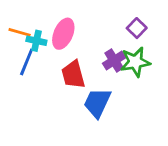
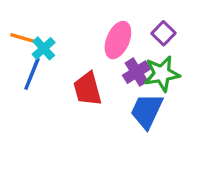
pink ellipse: (63, 34) -> (118, 40), moved
cyan cross: (36, 41) -> (44, 48), turned 36
blue trapezoid: (97, 103) -> (147, 111), moved

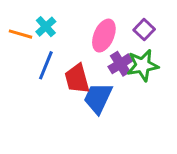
cyan cross: (44, 48) -> (46, 27), moved
blue line: (32, 74) -> (46, 65), moved
blue trapezoid: (147, 111) -> (98, 98), moved

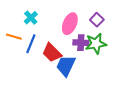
orange line: (20, 34) -> (14, 37), moved
purple cross: (120, 64) -> (81, 43), turned 35
red trapezoid: (77, 79) -> (52, 53), turned -30

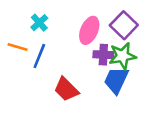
purple square: (97, 20) -> (124, 25), size x1.5
red trapezoid: (52, 53) -> (66, 89), moved
blue trapezoid: (66, 66) -> (116, 80), moved

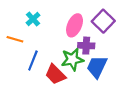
blue line: (39, 56) -> (33, 60), moved
green star: (123, 56) -> (72, 59), moved

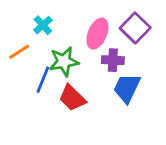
orange line: (15, 39) -> (19, 52), turned -49
green star: (72, 59) -> (64, 62), moved

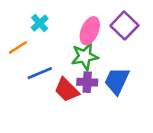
purple cross: (113, 60) -> (87, 82), moved
green star: (64, 62) -> (85, 56), moved
blue line: (43, 80) -> (40, 73), turned 45

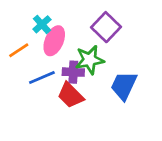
purple square: (124, 26) -> (106, 27), moved
pink ellipse: (90, 31) -> (54, 41), moved
purple cross: (87, 82) -> (73, 72), moved

